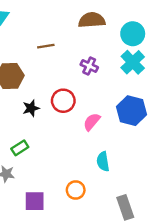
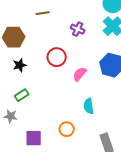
black star: (31, 108) -> (20, 65), moved

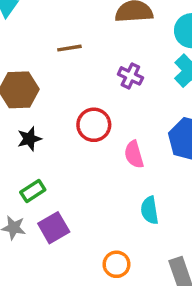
pink semicircle: (80, 74) -> (134, 154), turned -56
orange circle: (67, 129) -> (117, 264), moved
purple square: (34, 138) -> (54, 228), moved, turned -30

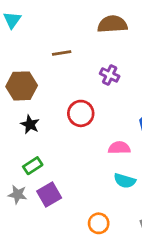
black star: (29, 139) -> (30, 124), turned -30
pink semicircle: (134, 154) -> (119, 148), moved, turned 105
cyan semicircle: (150, 210) -> (125, 181), turned -65

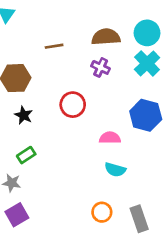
brown semicircle: (112, 24) -> (106, 37), moved
purple square: (49, 194) -> (17, 215), moved
orange circle: (99, 223) -> (102, 212), moved

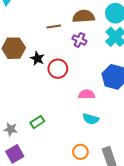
brown line: (54, 46) -> (54, 27), moved
black star: (24, 115) -> (37, 58), moved
green rectangle: (26, 155) -> (37, 122), moved

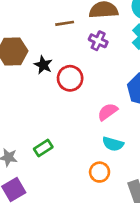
pink semicircle: (87, 94) -> (108, 112), turned -35
orange circle: (80, 152) -> (100, 172), moved

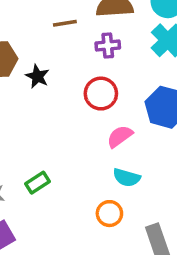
purple cross: (98, 41) -> (108, 46), turned -30
red circle: (70, 78) -> (101, 94), moved

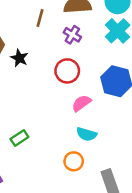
brown line: (65, 23) -> (40, 18), turned -66
purple cross: (108, 46) -> (72, 35), turned 36

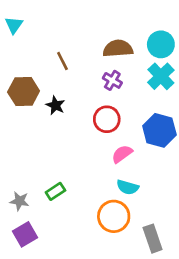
brown line: (40, 18) -> (62, 61), moved, turned -42
orange circle: (74, 161) -> (114, 216), size x1.5

